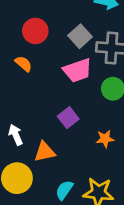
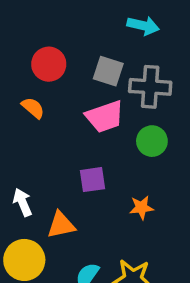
gray square: (80, 36) -> (108, 71), turned -30
purple square: (68, 118) -> (92, 180), turned 30

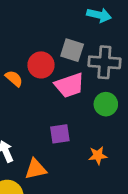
red circle: (49, 64) -> (41, 65), moved

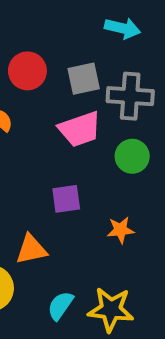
gray square: (72, 50) -> (84, 79), turned -30
red circle: (41, 65) -> (27, 71), moved

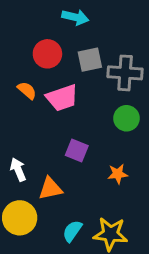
cyan arrow: (122, 28) -> (75, 17), moved
pink trapezoid: (80, 129) -> (62, 98), moved
purple square: (66, 199) -> (77, 150), turned 30

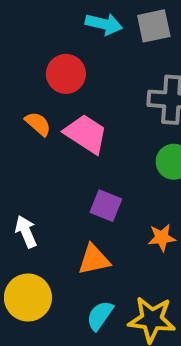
gray square: (90, 60) -> (154, 26), moved
pink trapezoid: (62, 98) -> (86, 134), turned -128
orange triangle: (50, 189) -> (94, 260), moved

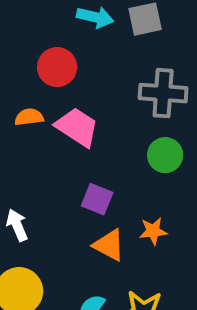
orange semicircle: (38, 124) -> (29, 117), turned -48
orange triangle: (94, 260) -> (109, 245), moved, turned 40

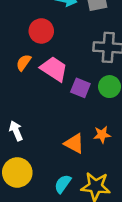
orange semicircle: (29, 117) -> (24, 63), turned -48
purple square: (97, 199) -> (80, 88), moved

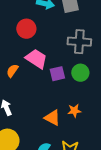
orange semicircle: (24, 63) -> (12, 71), moved
purple square: (80, 88) -> (57, 74), turned -35

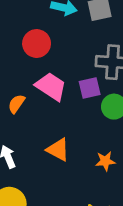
purple square: (57, 74) -> (90, 88), moved
orange triangle: (52, 118) -> (58, 150), moved

